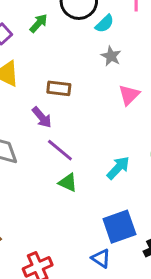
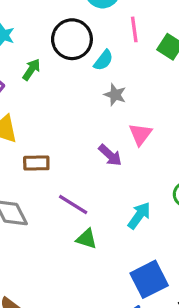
brown rectangle: (59, 88) -> (36, 163), moved
purple arrow: (42, 117) -> (110, 155), moved

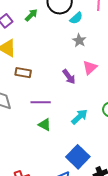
purple line: (73, 205) -> (41, 102), turned -42
blue square: (149, 279) -> (78, 157), turned -30

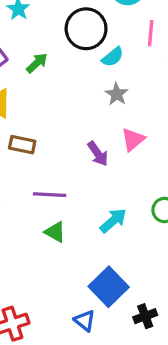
green arrow: (31, 15) -> (37, 63), moved

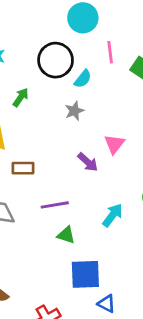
gray star: (117, 94) -> (74, 111), moved, turned 30
blue square: (109, 287) -> (85, 274), moved, turned -36

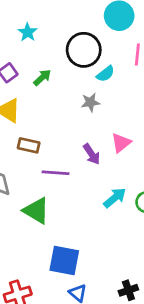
purple line: (55, 205) -> (55, 173), moved
cyan arrow: (112, 215) -> (115, 198), moved
green triangle: (66, 235) -> (36, 211), moved, size x1.5

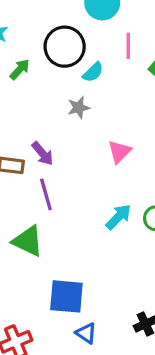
green arrow: (42, 78) -> (20, 69), moved
purple arrow: (92, 154) -> (43, 154), moved
purple line: (55, 173) -> (46, 194), turned 76

